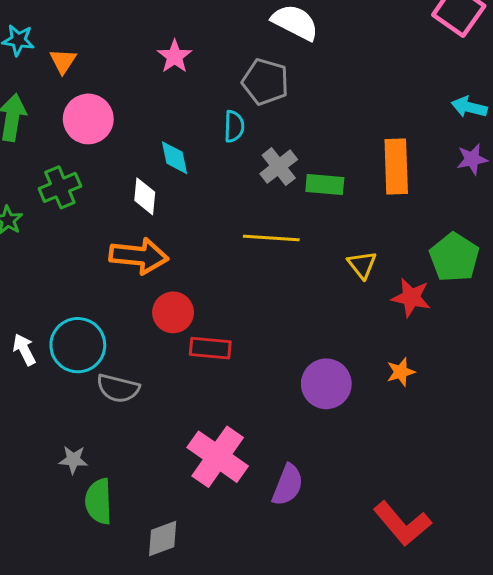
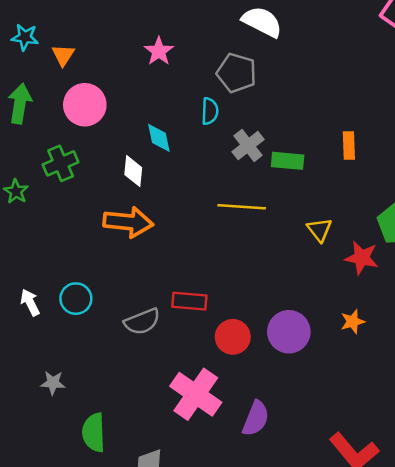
orange rectangle: (396, 167) -> (349, 146), size x0.6
red circle: (173, 312) -> (233, 337), moved
cyan circle: (78, 345) -> (76, 299), size x0.7
gray semicircle: (118, 388) -> (142, 322), moved, turned -36
gray star: (73, 460) -> (53, 383), moved

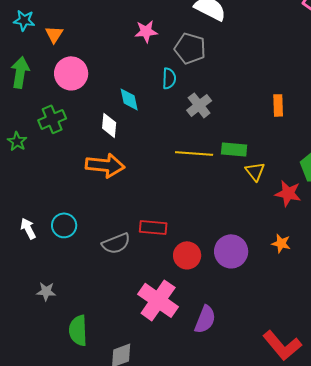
pink star: (159, 51) -> (146, 31), moved, turned 30
green rectangle: (288, 161) -> (234, 149), moved
orange star: (353, 322) -> (281, 243), turned 30

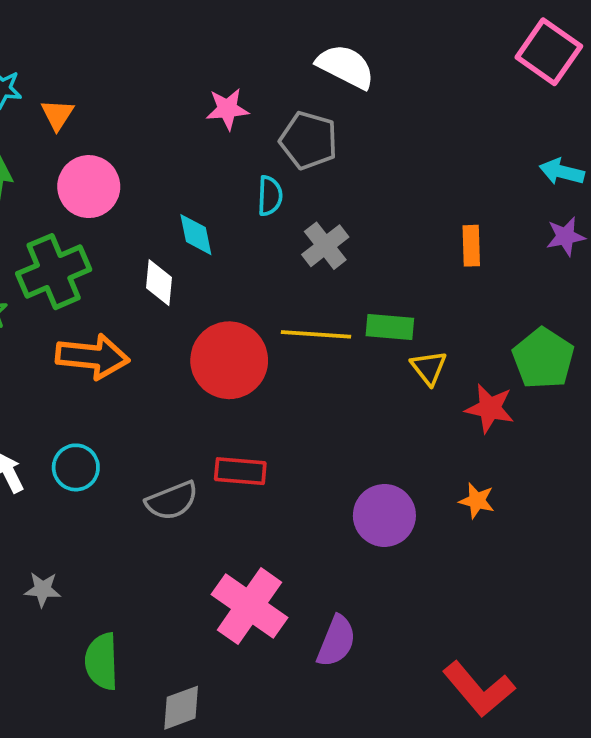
green cross: (52, 119) -> (54, 272), size x1.4
orange arrow: (105, 165) -> (92, 357), moved
red circle: (187, 255) -> (229, 360), moved, size x1.5

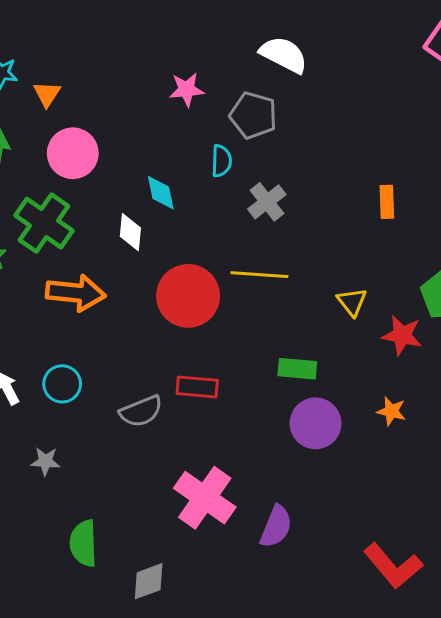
green cross: (54, 272) -> (44, 223), turned -32
green rectangle: (390, 327) -> (297, 369), moved
gray star: (43, 589) -> (45, 461), moved

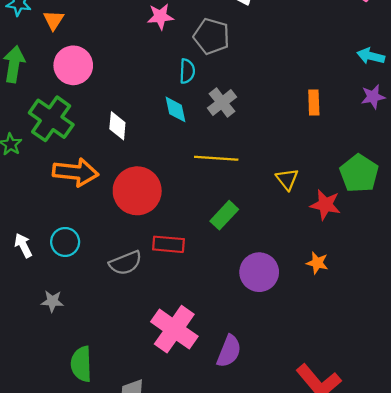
cyan diamond: (161, 193) -> (176, 109), moved
red circle: (188, 296) -> (137, 191), moved
green rectangle: (297, 369) -> (224, 215), moved, turned -52

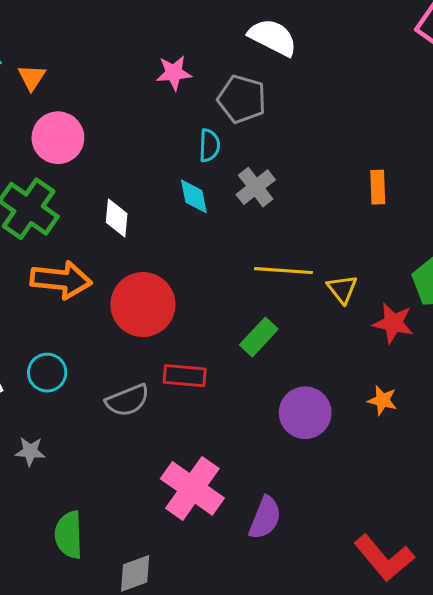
yellow line: (216, 158) -> (284, 271), moved

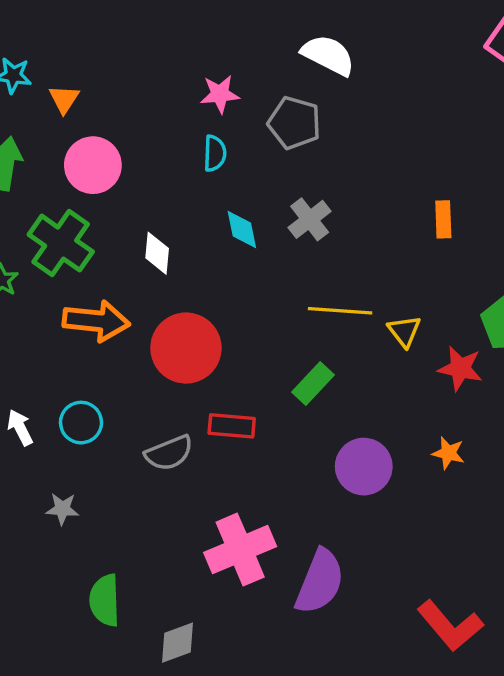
cyan semicircle: (209, 145) -> (215, 153), moved
pink cross: (192, 488) -> (240, 550), turned 32
purple semicircle: (265, 518) -> (320, 582), size x1.4

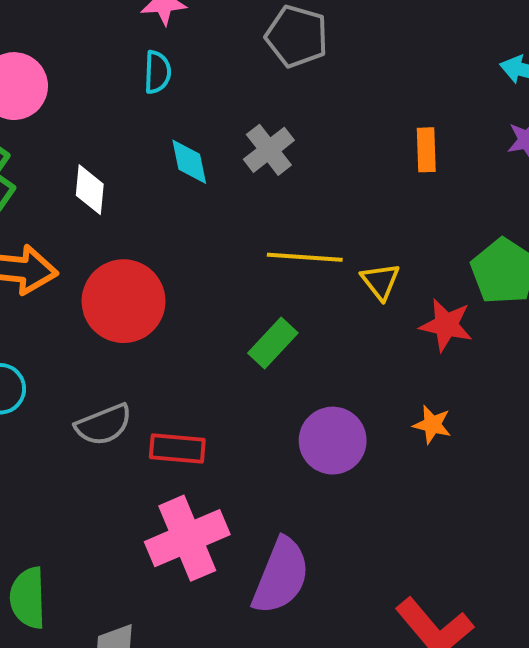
gray pentagon: (294, 123) -> (297, 36), moved
red rectangle: (232, 426) -> (177, 449), moved

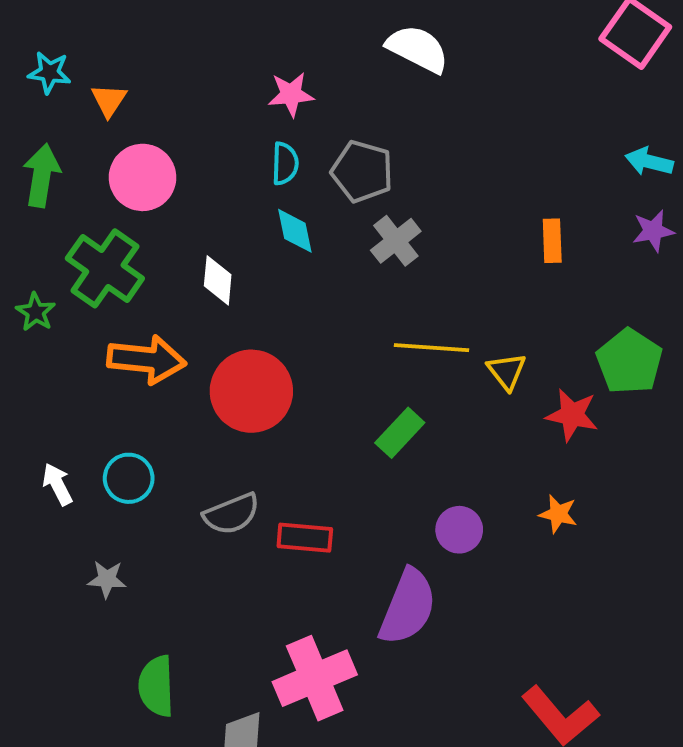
gray pentagon: (297, 36) -> (362, 171), moved
cyan diamond: (189, 162) -> (295, 231), moved
purple circle: (333, 441) -> (459, 530), size x0.7
pink cross: (187, 538) -> (315, 678), moved
purple semicircle: (281, 576) -> (408, 607), moved

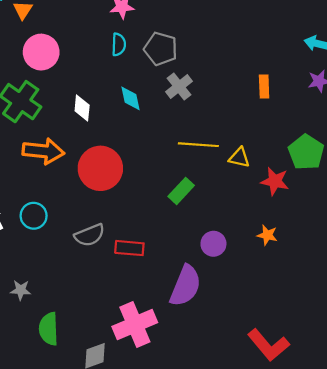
cyan diamond: (295, 231) -> (131, 98), moved
yellow triangle: (507, 371) -> (239, 158), turned -40
gray star: (107, 579) -> (21, 290), moved

